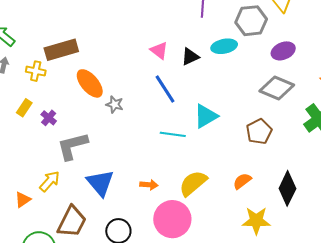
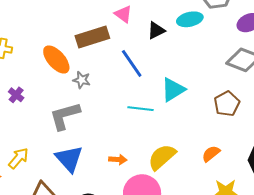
brown rectangle: (61, 50) -> (92, 37), moved
pink triangle: (159, 50) -> (123, 14), moved
gray L-shape: (72, 146) -> (65, 116), moved

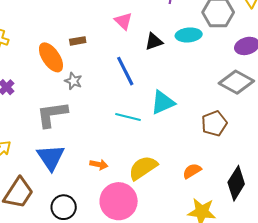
brown rectangle: (92, 37) -> (78, 41), moved, size x0.5

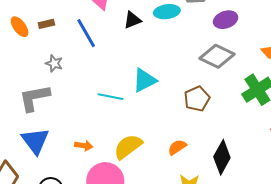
brown rectangle: (78, 41) -> (46, 24), moved
orange ellipse: (51, 57) -> (20, 27), moved, size x0.7
blue line: (125, 71) -> (86, 33), moved

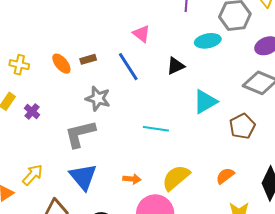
black triangle: (132, 20) -> (176, 66), moved
gray star: (54, 63) -> (98, 98), size x1.4
cyan triangle: (144, 80) -> (205, 102), moved

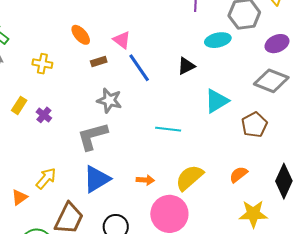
pink triangle: (141, 34) -> (122, 40), moved
orange ellipse: (61, 64) -> (81, 35), moved
yellow cross: (19, 65) -> (42, 64), moved
blue triangle: (83, 177) -> (97, 179), turned 40

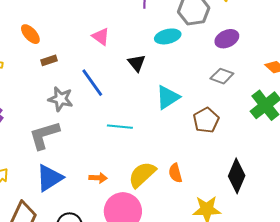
pink triangle: (122, 40) -> (101, 36), moved
black triangle: (186, 66) -> (137, 63), turned -42
blue line: (139, 68) -> (92, 83), moved
gray diamond: (271, 81) -> (222, 76), size x0.7
orange semicircle: (238, 175) -> (175, 173), moved, turned -66

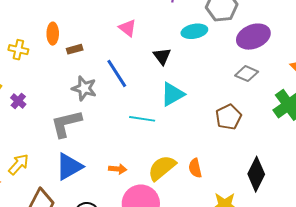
orange ellipse: (30, 34) -> (53, 34), moved, turned 40
purple ellipse: (227, 39) -> (253, 37), size x1.4
cyan triangle: (168, 97) -> (172, 94), moved

